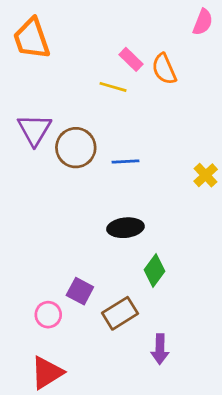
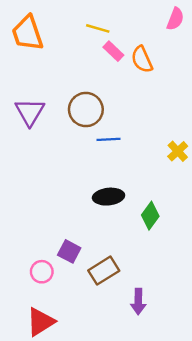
yellow line: (113, 87) -> (98, 28), moved
brown circle: (76, 148) -> (86, 110), moved
green diamond: (154, 270) -> (150, 216), moved

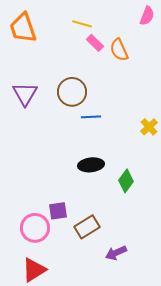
purple square: (69, 251) -> (58, 211), turned -36
pink circle: (42, 272) -> (35, 228), size x1.5
purple arrow: (138, 302) -> (116, 253), turned 65

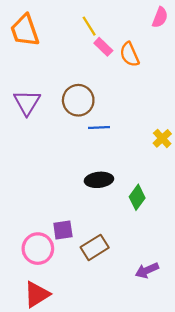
yellow line: (82, 24) -> (89, 26), turned 42
purple arrow: (116, 253) -> (147, 270), moved

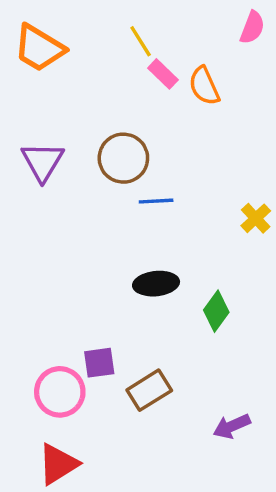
orange trapezoid: (25, 30) -> (39, 48), turned -40

